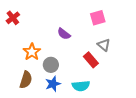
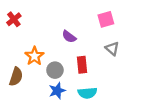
red rectangle: (91, 60) -> (82, 65), moved, turned 35
brown semicircle: (26, 80) -> (16, 77), moved

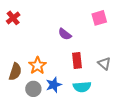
gray triangle: (112, 49) -> (104, 64), moved
orange star: (34, 56) -> (37, 66), moved
gray circle: (55, 70) -> (33, 89), moved

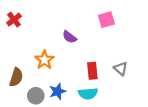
red rectangle: (77, 60) -> (92, 71), moved
gray triangle: (104, 64) -> (121, 69), moved
orange star: (37, 66) -> (44, 60), moved

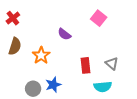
pink square: (106, 20) -> (99, 18), turned -35
brown semicircle: (16, 77) -> (15, 46), moved
cyan semicircle: (88, 94) -> (103, 87), moved

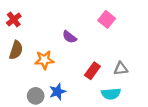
orange star: (41, 55) -> (44, 60), turned 30
gray triangle: (112, 63) -> (121, 69), turned -48
red rectangle: (86, 65) -> (92, 71), turned 42

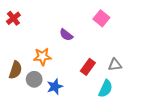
brown semicircle: (16, 50) -> (16, 70), moved
cyan semicircle: (111, 94) -> (106, 89), turned -60
gray circle: (36, 96) -> (34, 79), moved

